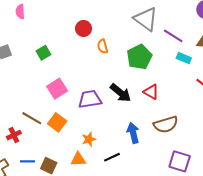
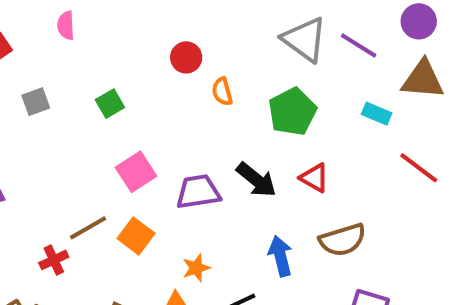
purple line: (173, 36) -> (359, 45), moved
brown line: (32, 118) -> (88, 228), turned -60

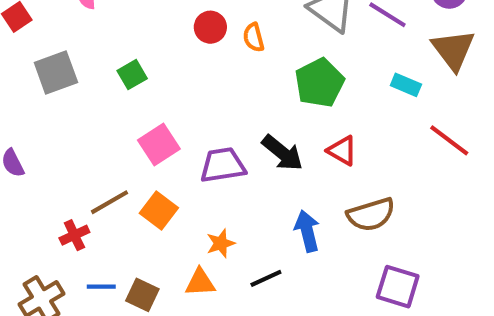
brown triangle: (423, 80) -> (453, 50), turned 48
orange semicircle: (222, 92) -> (254, 37), moved
gray square: (36, 102) -> (56, 72), size x1.5

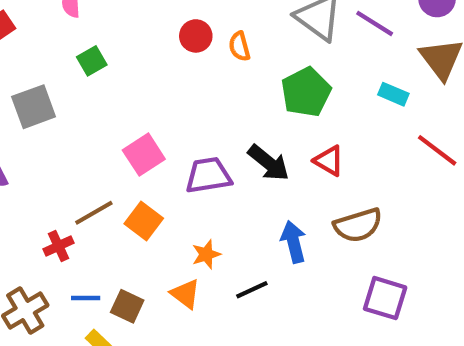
gray square: (56, 72) -> (34, 107), moved
green square: (132, 75) -> (92, 61), moved
orange triangle: (200, 282) -> (185, 294), turned 40

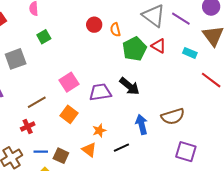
green pentagon: (306, 92) -> (135, 49), moved
red triangle: (329, 161) -> (159, 46), moved
brown line: (94, 213) -> (37, 102), moved

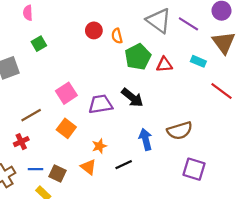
red triangle: (159, 46) -> (164, 65), moved, turned -35

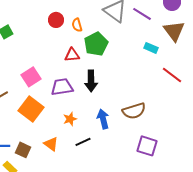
red triangle: (164, 65) -> (72, 55), moved
black arrow: (132, 98) -> (91, 81), turned 50
orange square: (66, 128) -> (31, 109), size x1.4
orange star: (99, 146) -> (70, 119), moved

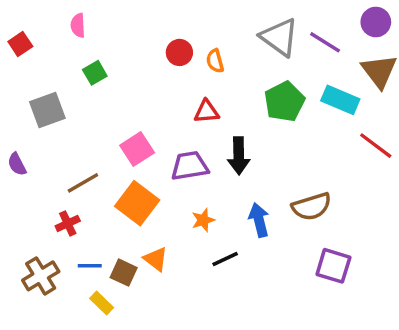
green pentagon: (96, 44) -> (284, 102), moved
cyan rectangle: (151, 48) -> (340, 100), size x1.5
orange triangle: (51, 144) -> (156, 259), moved

